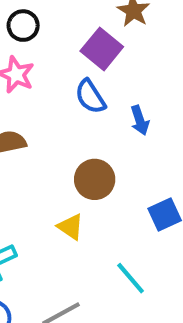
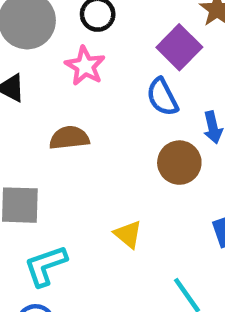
brown circle: (95, 179) -> (179, 163), moved

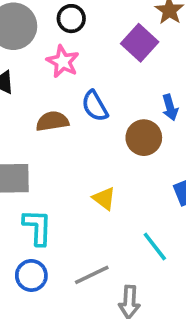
blue semicircle: (162, 97) -> (95, 106), moved
cyan L-shape: (46, 266) -> (37, 227), turned 114

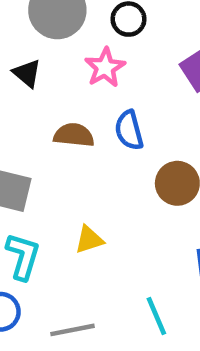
yellow triangle: (104, 198) -> (89, 240), moved, turned 50

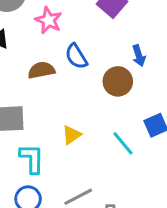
cyan line: (156, 316) -> (123, 143), moved

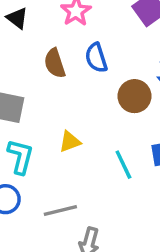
brown semicircle: (41, 70) -> (55, 63), turned -112

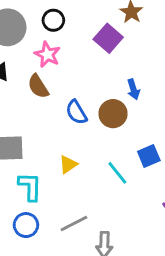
blue semicircle: (96, 58) -> (76, 112), moved
brown semicircle: (55, 63) -> (38, 86), moved

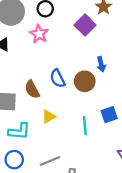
brown semicircle: (38, 86) -> (32, 89), moved
cyan line: (117, 173) -> (85, 126), turned 30
cyan L-shape: (30, 187) -> (19, 131), turned 90

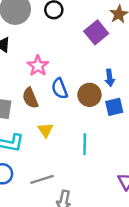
pink star: (39, 34) -> (38, 66), moved
blue square: (109, 115) -> (114, 107), moved
yellow triangle: (49, 117) -> (46, 130), turned -40

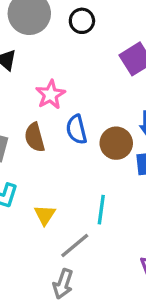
yellow triangle: (46, 130) -> (45, 215), moved
gray line: (42, 179) -> (75, 245), moved, turned -30

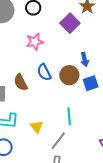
pink star: (51, 95) -> (35, 42), moved, turned 30

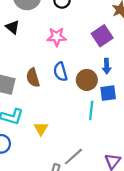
purple square: (70, 23) -> (102, 36), moved
cyan line: (69, 116) -> (91, 110), moved
gray line: (58, 141) -> (73, 157), moved

